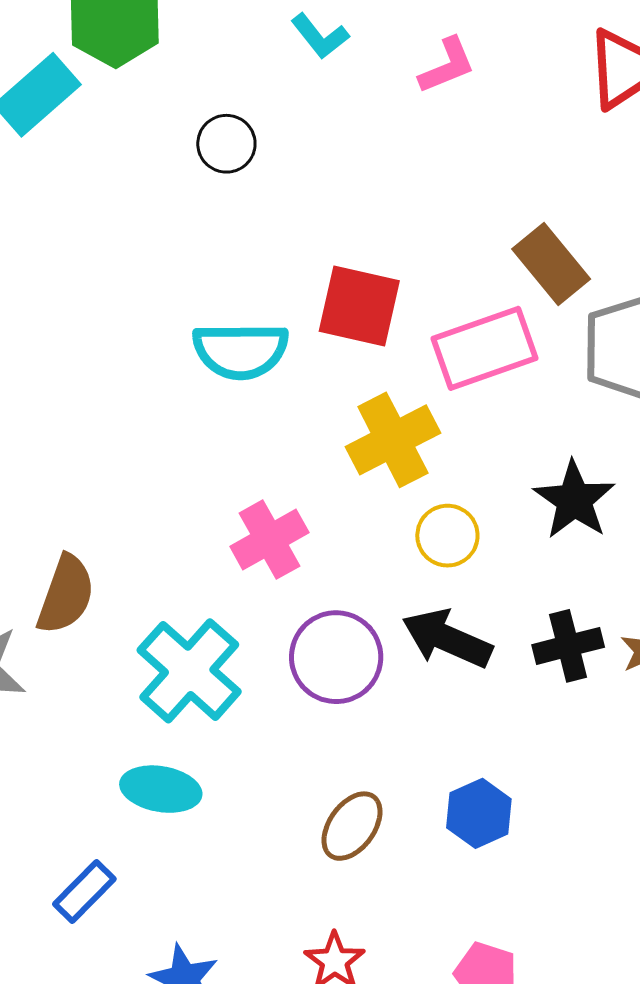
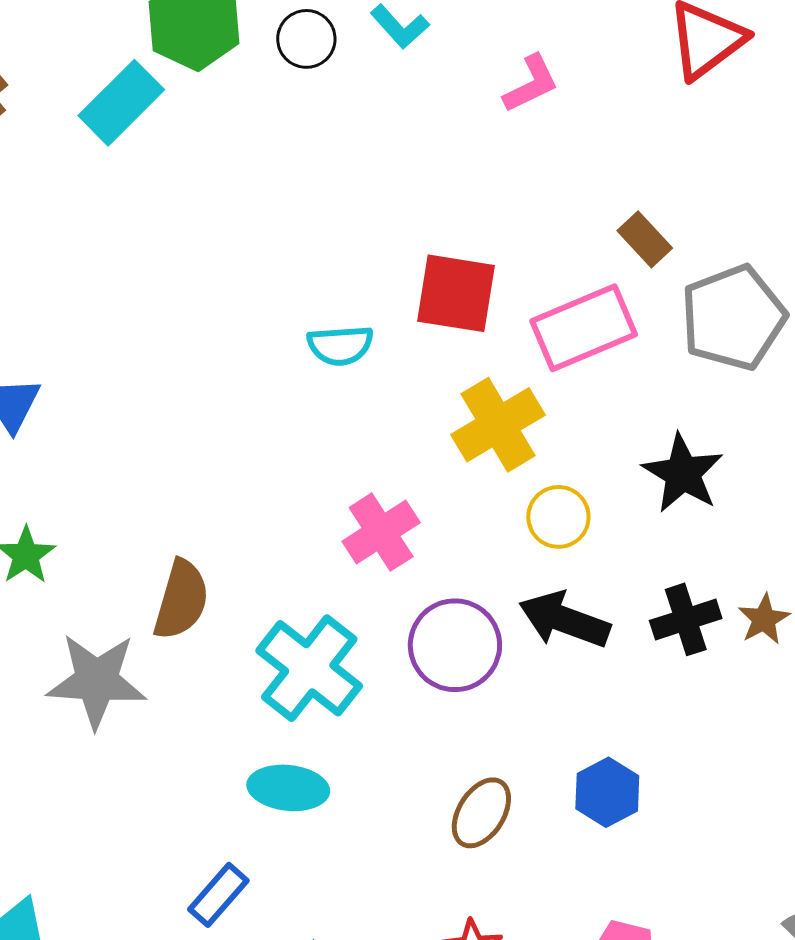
pink L-shape: (447, 66) -> (531, 84), moved
black circle: (226, 144) -> (306, 39), moved
brown rectangle: (551, 264) -> (645, 239), size x0.7
cyan semicircle: (241, 351) -> (340, 345), size x0.7

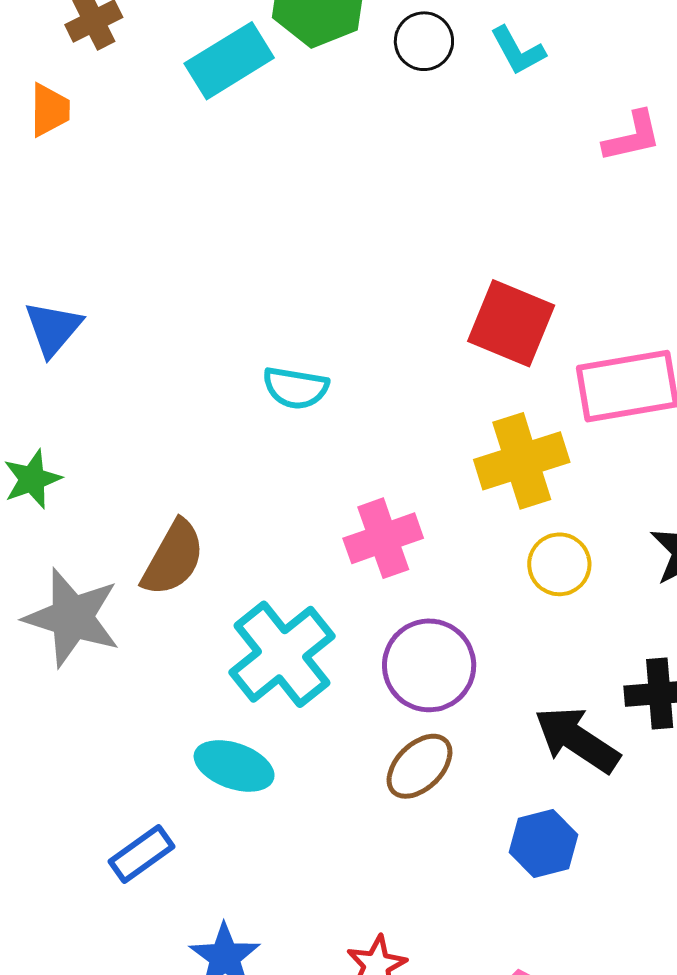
cyan semicircle: (340, 345) -> (296, 388), moved
black arrow: (564, 620) -> (577, 740), moved
brown ellipse: (481, 813) -> (419, 766), moved

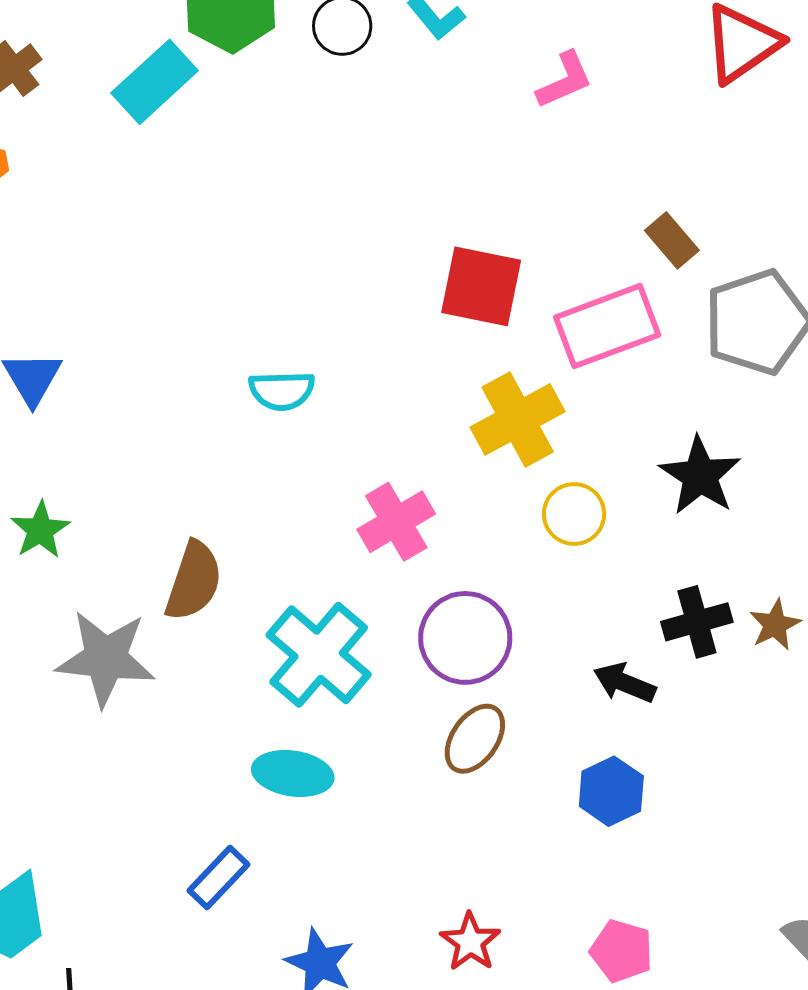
black arrow: (577, 740) -> (624, 683), size x0.7

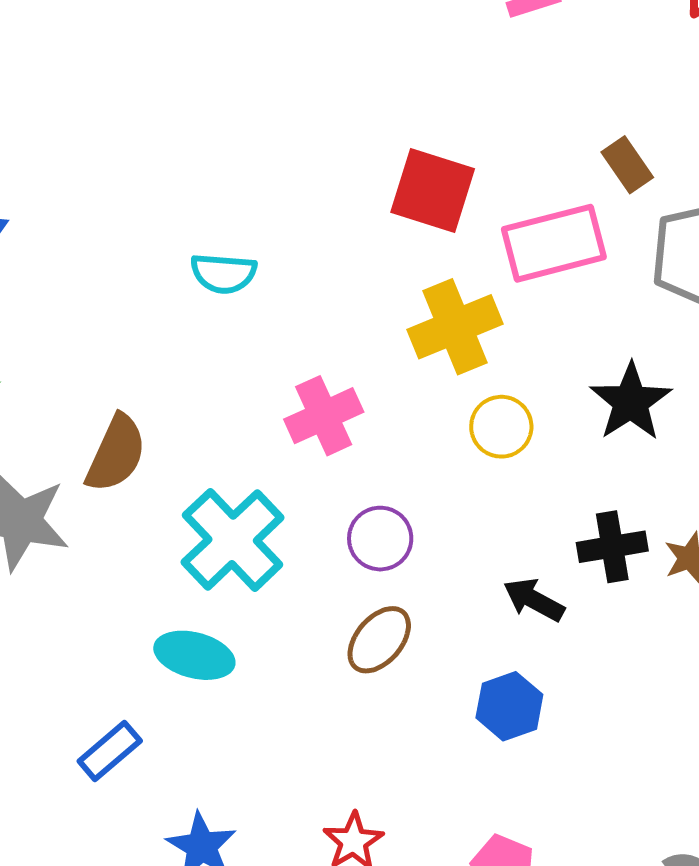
purple circle: (465, 638) -> (380, 539), size x0.7

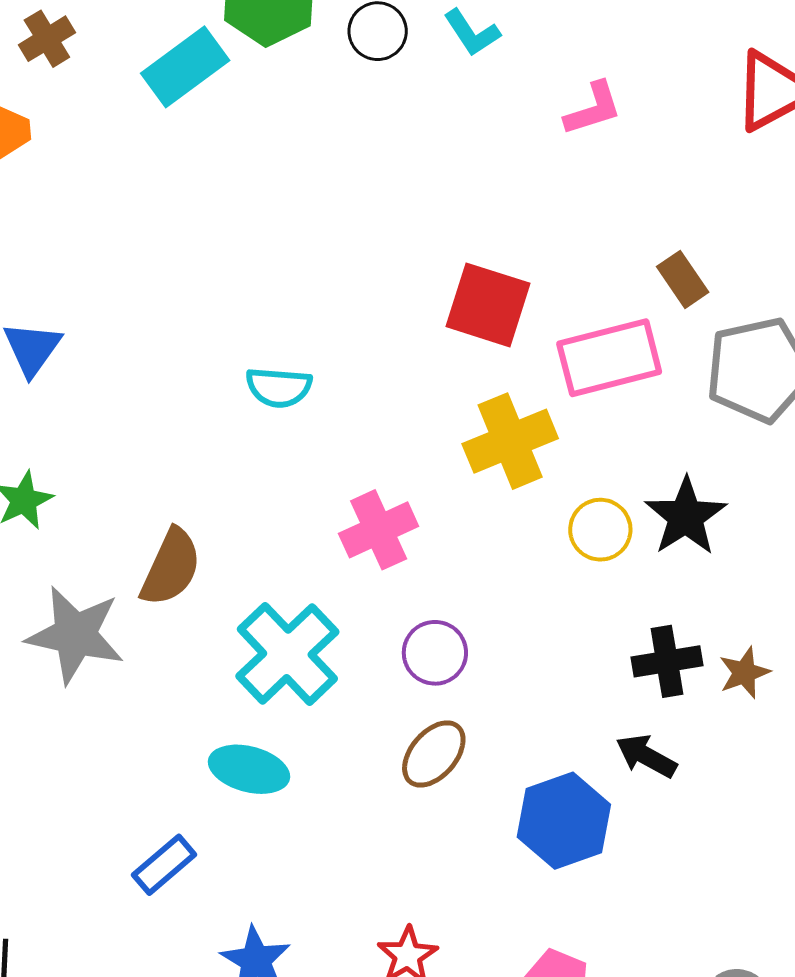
yellow circle: (501, 427) -> (600, 530), moved
black arrow: (534, 600) -> (646, 756), moved
blue hexagon: (509, 706) -> (564, 821), size x1.4

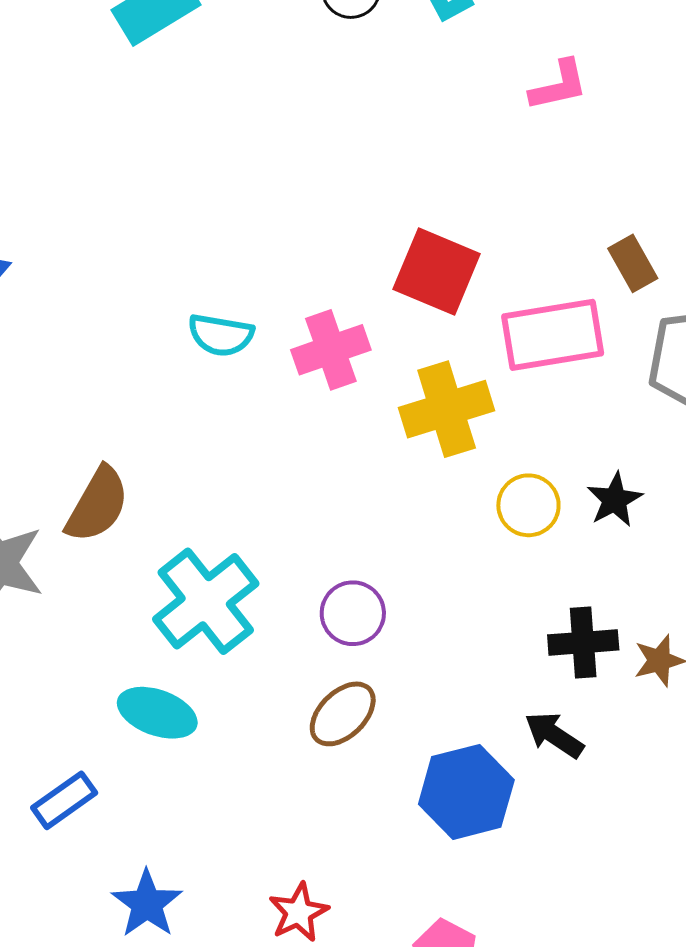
black star: (686, 516) -> (615, 500), size x0.7
pink cross: (379, 530) -> (331, 350), moved

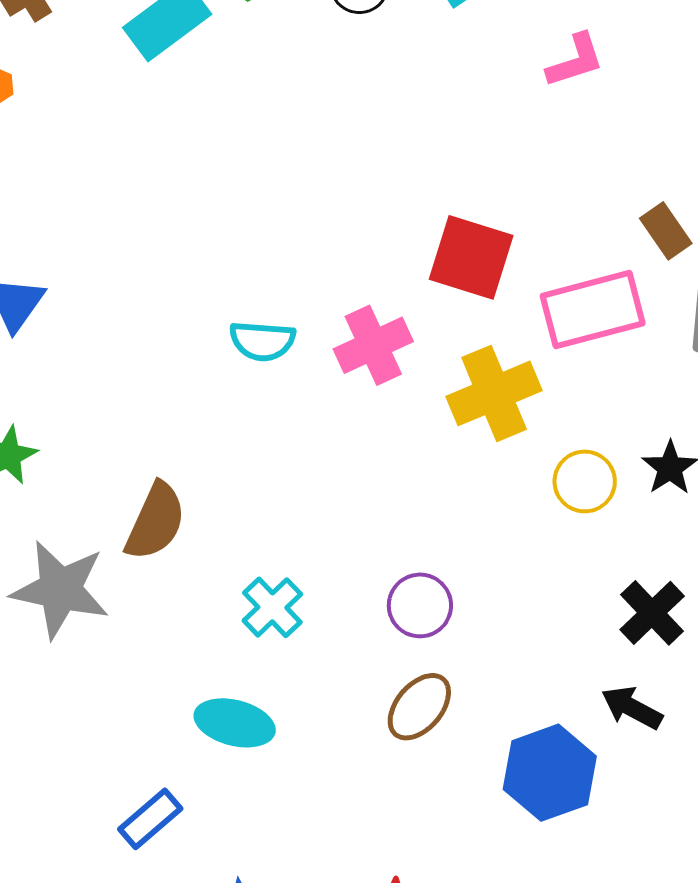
cyan cross: (206, 601) -> (272, 607), size x0.6
black cross: (583, 642) -> (652, 613), turned -34

